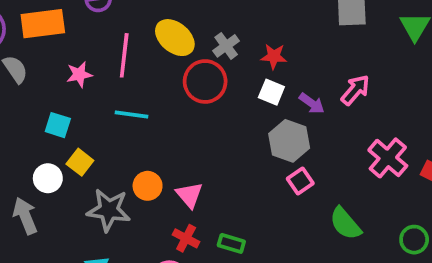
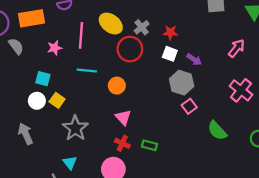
pink arrow: (355, 90) -> (236, 48), moved
white circle: (48, 178) -> (37, 101), moved
orange circle: (148, 186) -> (117, 86), moved
gray star: (109, 210) -> (75, 128), turned 30

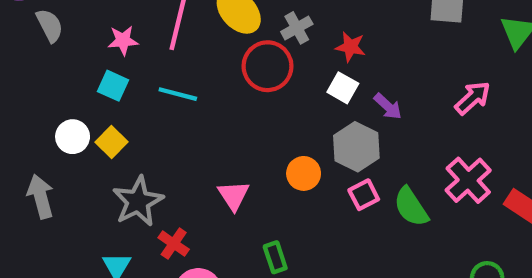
cyan square: (43, 79) -> (113, 86), moved
orange circle: (117, 86) -> (304, 173), moved
green semicircle: (217, 131) -> (411, 207), moved
red cross: (122, 143) -> (174, 244), moved
green rectangle: (149, 145) -> (275, 257), turned 48

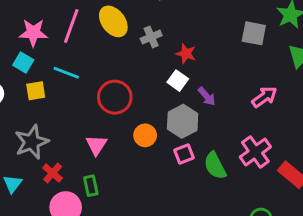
pink star: (123, 40) -> (33, 33), size x1.4
red circle: (268, 66) -> (115, 97), moved
yellow square: (111, 142) -> (36, 91), moved, turned 30
green rectangle: (275, 257) -> (91, 186), moved

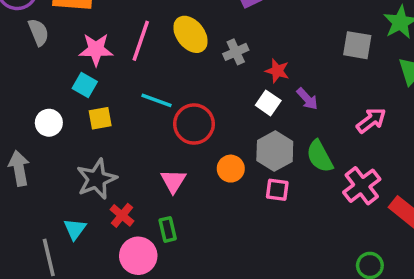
cyan line: (66, 73) -> (156, 100), moved
purple arrow: (207, 96) -> (307, 99), moved
pink square: (184, 154) -> (277, 190), turned 30
green semicircle: (215, 166) -> (320, 156), moved

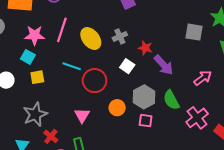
yellow ellipse: (191, 34) -> (91, 38), moved
purple arrow: (307, 99) -> (164, 65), size x1.5
white square: (268, 103) -> (127, 66), moved

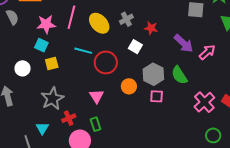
purple arrow: (164, 65) -> (184, 43), moved
pink cross: (197, 118) -> (204, 102), moved
red cross: (51, 136) -> (69, 118), turned 32

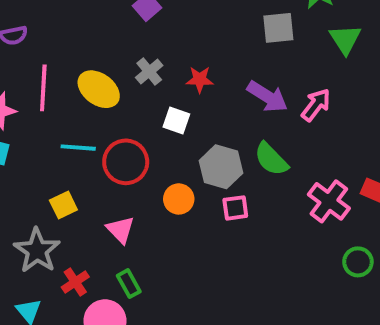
yellow square: (52, 64) -> (63, 205), moved

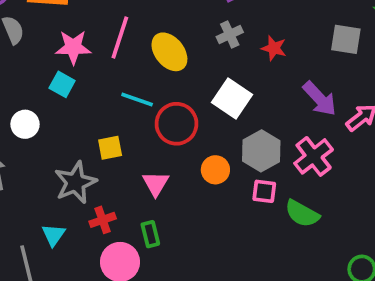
gray cross: (149, 72) -> (230, 34), moved
red star: (200, 79) -> (274, 48), moved
white square: (176, 120) -> (232, 99), size x1.5
green semicircle: (271, 159) -> (302, 214), moved, turned -32
pink cross: (329, 201) -> (314, 156), moved

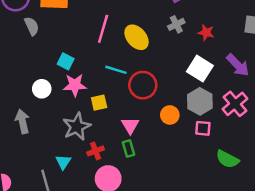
pink star: (73, 47) -> (75, 85), moved
white square: (232, 99) -> (200, 69), moved
green semicircle: (302, 214) -> (227, 159), moved
green rectangle: (150, 234) -> (129, 148), moved

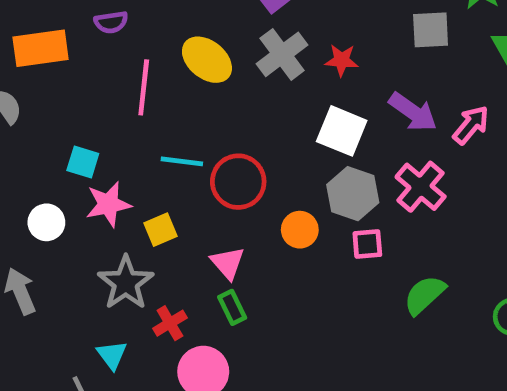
gray cross: (176, 24) -> (282, 54), size x1.5
yellow ellipse: (137, 37) -> (207, 60), moved
green semicircle: (227, 159) -> (424, 295), turned 120

